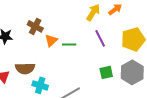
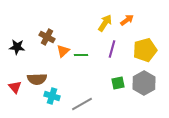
purple line: (100, 38) -> (112, 49), turned 42

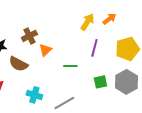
brown cross: (47, 37) -> (29, 36), turned 35
green line: (81, 55) -> (70, 66), moved
brown semicircle: (37, 79) -> (18, 64), moved, turned 30

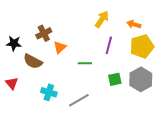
orange arrow: (109, 19) -> (134, 24), moved, turned -128

